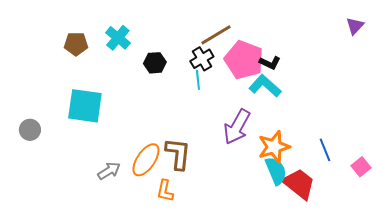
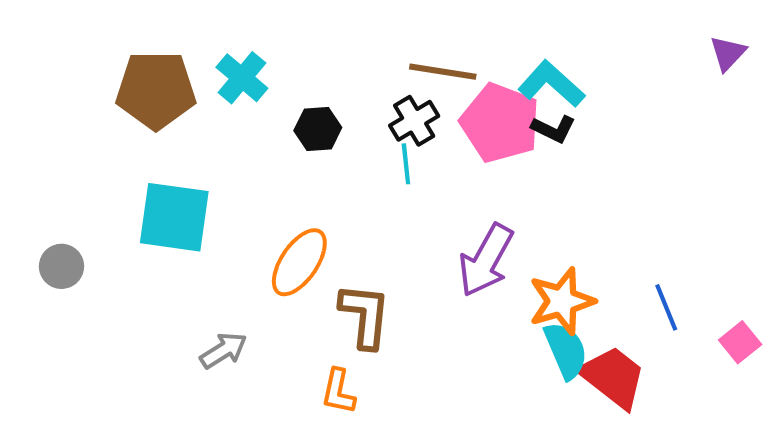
brown line: (216, 35) -> (443, 72), turned 40
brown pentagon: (76, 44) -> (156, 90), size x1.6
cyan L-shape: (265, 86) -> (551, 84), moved
orange ellipse: (146, 160) -> (299, 262), moved

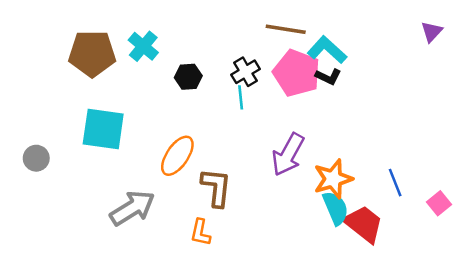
brown line: (443, 72) -> (286, 29), moved
gray arrow: (223, 350) -> (132, 208), size x1.6

